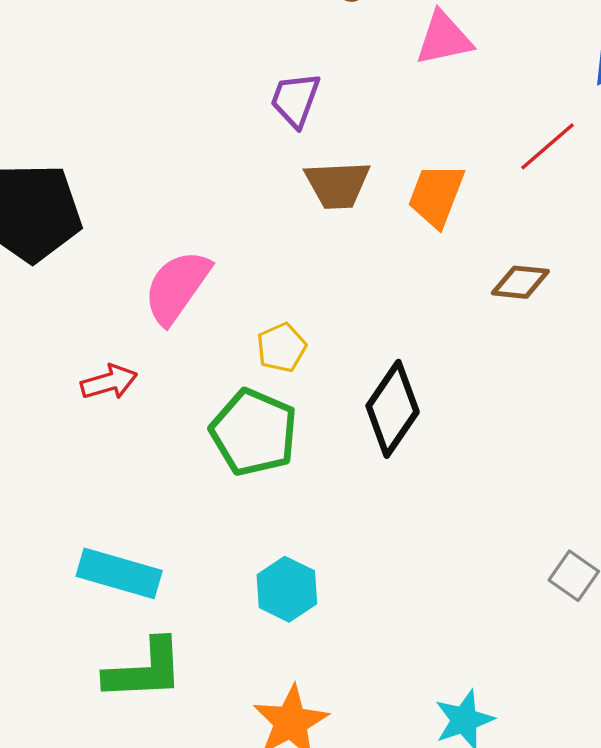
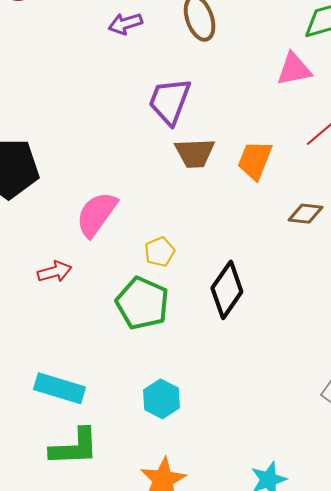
pink triangle: (444, 38) -> (294, 69), moved
purple trapezoid: (295, 100) -> (170, 101), size x1.4

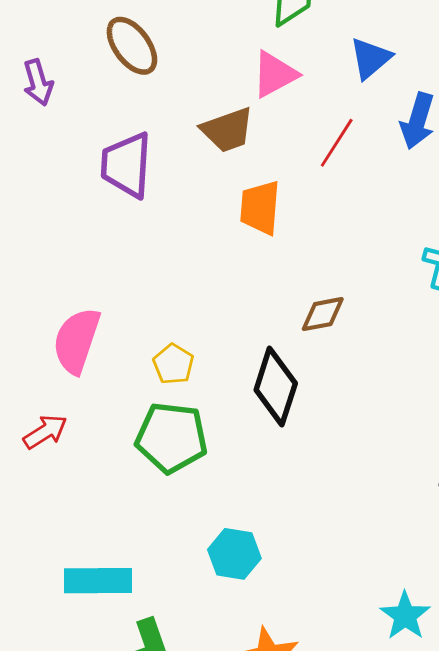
purple arrow: (125, 24) -> (38, 82), turned -72
brown trapezoid: (195, 153) -> (228, 130), moved
brown diamond: (306, 214) -> (323, 314), moved

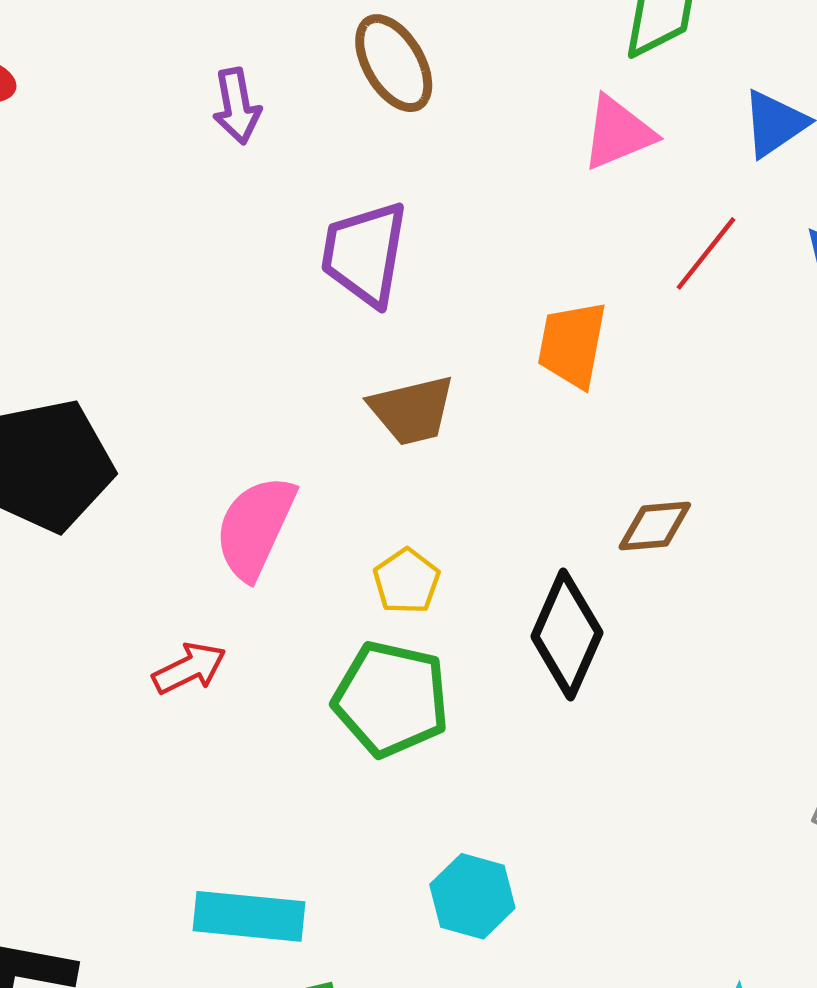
brown trapezoid: (228, 130) -> (412, 410), moved

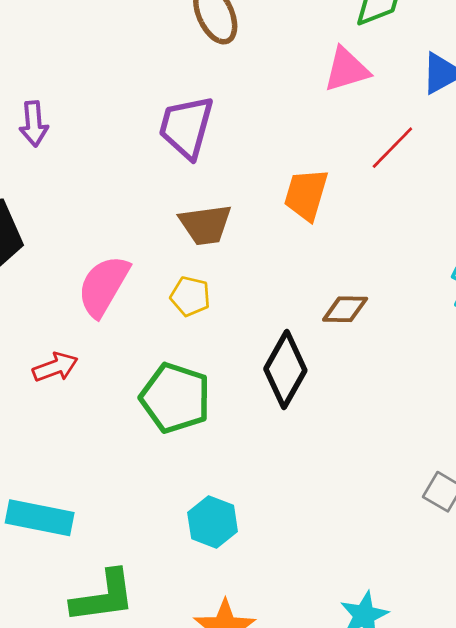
purple arrow: (237, 106) -> (34, 124), moved
yellow pentagon: (407, 581) -> (190, 296), moved, turned -30
cyan rectangle: (249, 916) -> (40, 518), moved

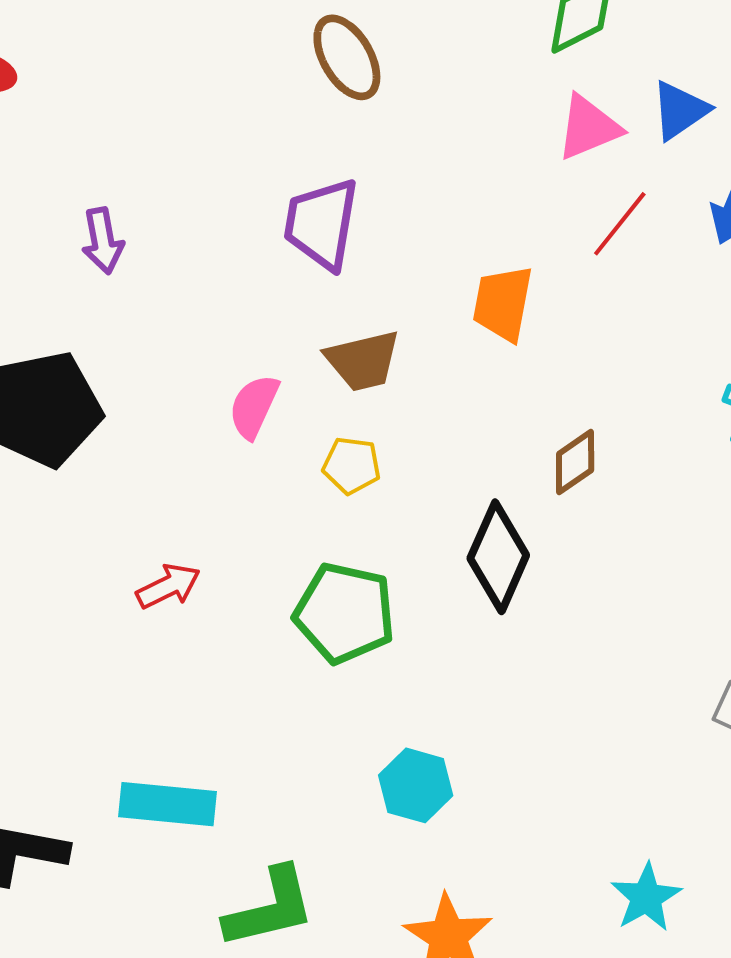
pink triangle: (347, 69) -> (589, 127), moved
pink semicircle: (103, 286) -> (254, 406), moved, size x0.7
brown diamond: (345, 309) -> (575, 462), turned -30

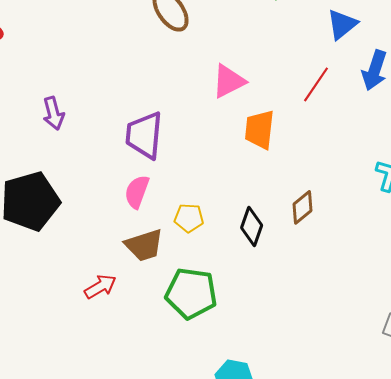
pink triangle: (589, 127) -> (229, 81), moved
purple trapezoid: (321, 224) -> (144, 135), moved
brown trapezoid: (363, 361) -> (144, 245), moved
black diamond: (498, 557) -> (252, 226), moved, size x0.7

